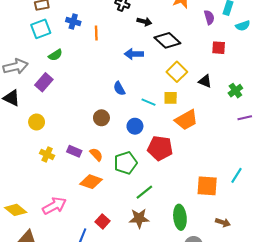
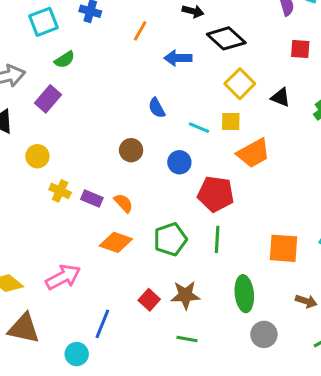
orange line: (96, 33) -> (140, 31), moved, turned 32
yellow cross: (47, 154) -> (60, 191), moved
green pentagon: (126, 163) -> (170, 239), moved
green line: (144, 192) -> (217, 239), moved, turned -48
red square: (102, 221) -> (149, 300), moved

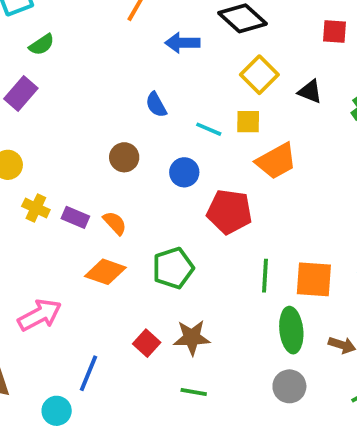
green line: (217, 239) -> (265, 276), moved
green ellipse: (244, 294) -> (291, 330), moved

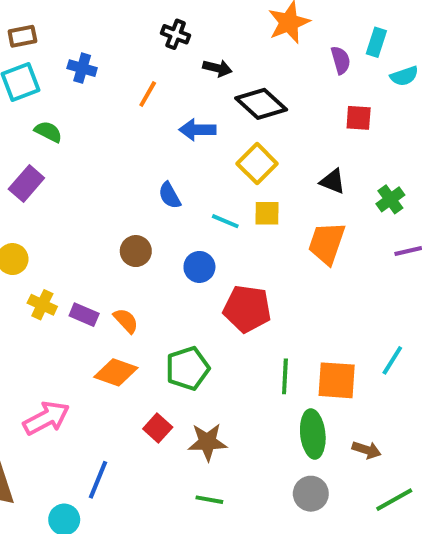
green semicircle: (42, 45) -> (48, 132), turned -120
yellow square: (259, 75) -> (257, 164), moved
orange trapezoid: (276, 161) -> (327, 243), moved, turned 138
red square: (147, 343) -> (158, 428), moved

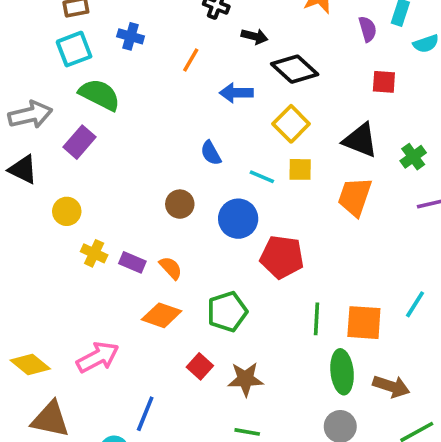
green semicircle: (48, 132) -> (100, 95), size x1.6
black triangle: (333, 181) -> (360, 140), size x1.5
blue circle: (199, 267) -> (238, 219), size x1.4
brown arrow: (366, 450) -> (391, 386), size x1.4

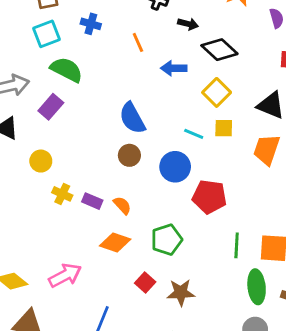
orange line: (191, 60) -> (138, 42), turned -54
blue semicircle: (211, 153) -> (132, 118), moved, size x1.6

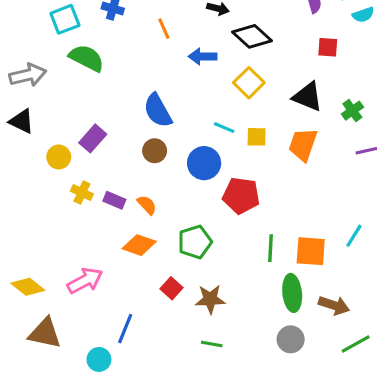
purple rectangle: (51, 107) -> (93, 138), moved
yellow square: (224, 128) -> (257, 137), moved

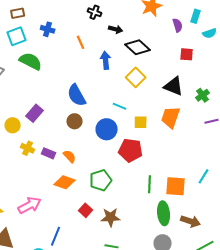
blue arrow: (202, 56) -> (106, 60), turned 84
yellow square: (257, 137) -> (141, 122), moved

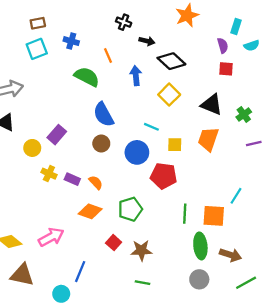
purple semicircle: (178, 25) -> (223, 46), moved
green semicircle: (31, 61) -> (87, 77), moved
cyan line: (204, 176) -> (236, 196), moved

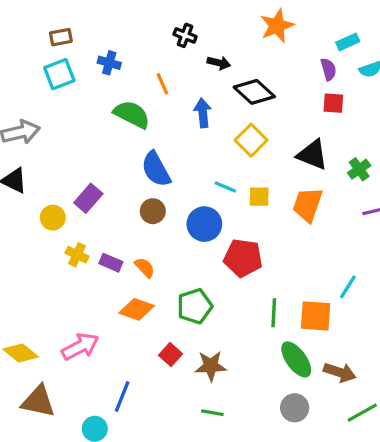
cyan rectangle: (236, 27) -> (348, 42), turned 48
yellow square: (175, 145) -> (259, 197), moved
green ellipse: (200, 246) -> (296, 359), turned -30

